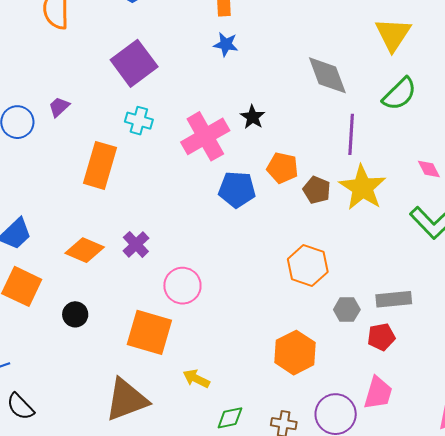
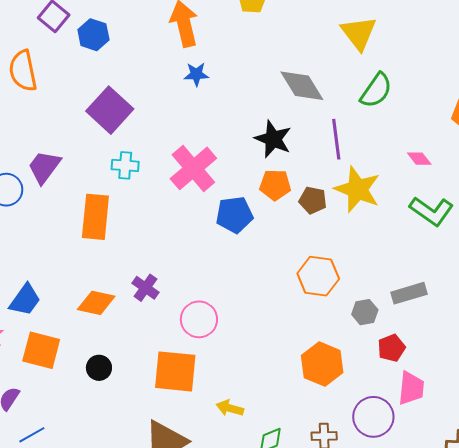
purple trapezoid: (59, 107) -> (44, 167), size x1.6
black star: (253, 117) -> (273, 139), moved, size x1.5
red pentagon: (381, 337) -> (391, 348), moved

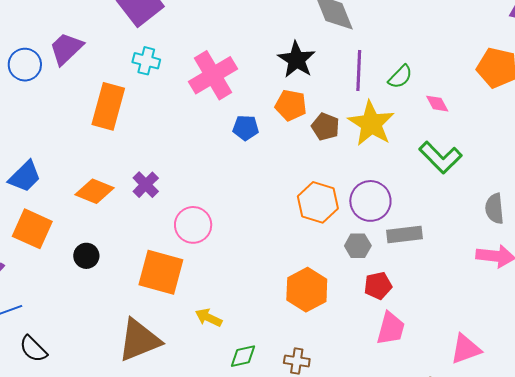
green semicircle: (376, 90) -> (400, 77), moved, size x0.7
blue pentagon: (234, 215) -> (246, 128), size x0.7
purple circle: (373, 417) -> (370, 201), moved

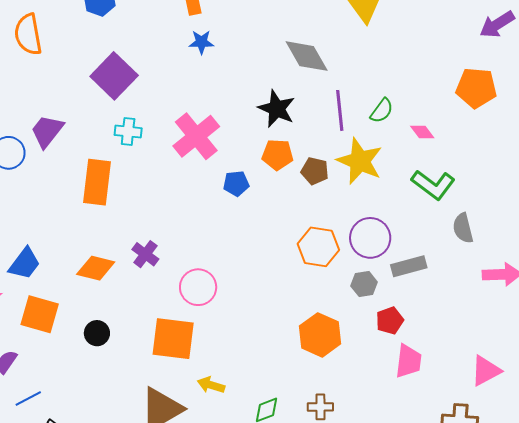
gray semicircle: (494, 209) -> (463, 228), moved
yellow arrow: (209, 318) -> (211, 385), moved

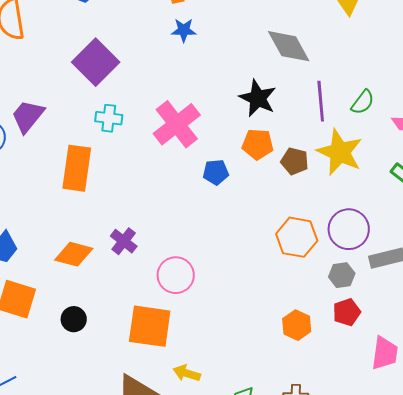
red pentagon: (390, 321) -> (347, 312), moved
orange hexagon: (320, 335) -> (297, 325), size x0.7

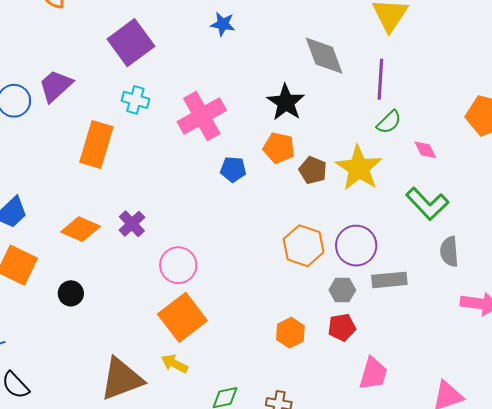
purple line: (321, 101) -> (380, 79), moved
orange square: (150, 326) -> (182, 317), moved, turned 36

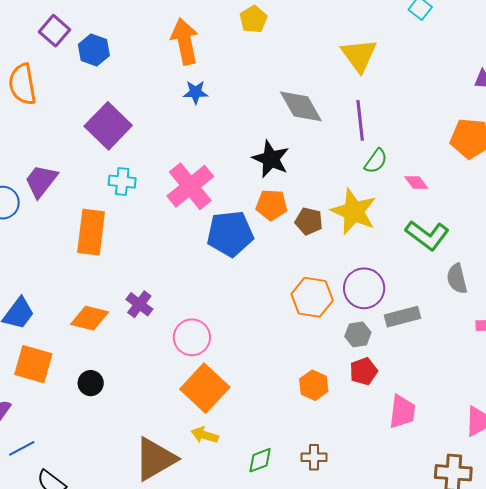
blue pentagon: (233, 169) -> (230, 234), size x1.8

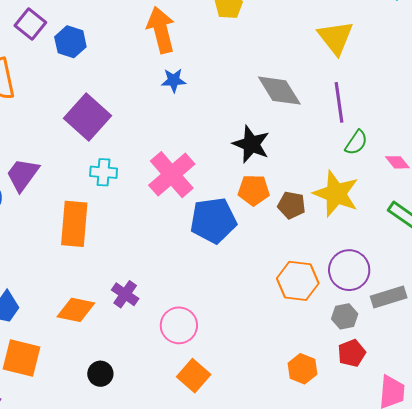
black circle: (91, 383) -> (100, 374), moved
orange square: (205, 388) -> (194, 376), size x0.7

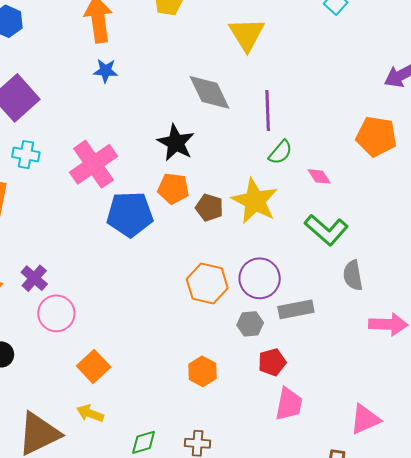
yellow triangle: (336, 37) -> (247, 34), moved
pink circle: (179, 325) -> (56, 313), moved
red pentagon: (352, 353) -> (272, 362), moved

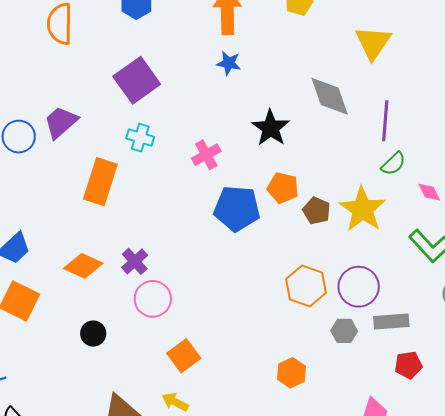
black star: (176, 143) -> (271, 128), moved
pink cross: (93, 164) -> (206, 155), size x0.6
red pentagon: (272, 362) -> (408, 365), moved

